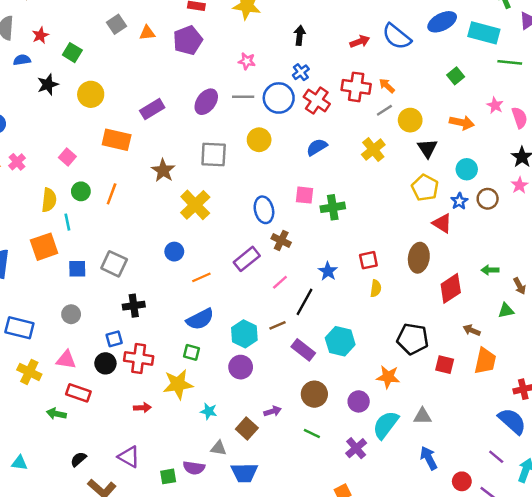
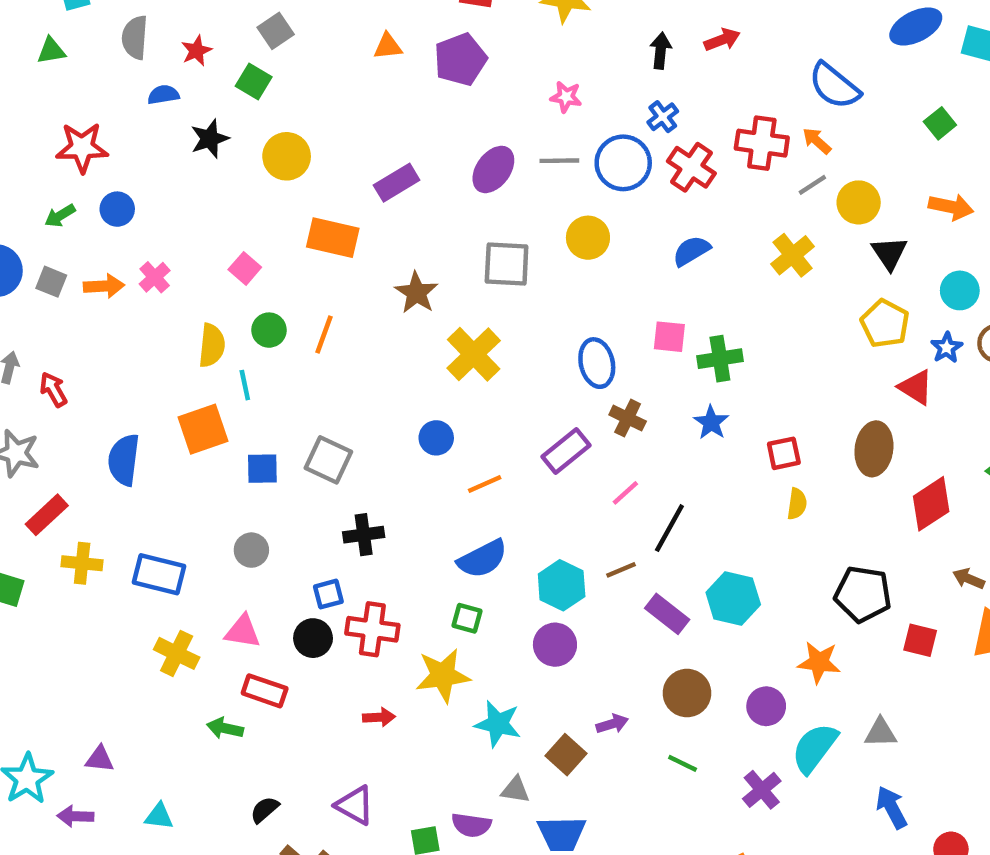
gray square: (117, 24) -> (276, 31), moved
blue semicircle: (397, 37) -> (834, 86), moved
red arrow: (360, 41) -> (722, 40), moved
blue star: (328, 271) -> (711, 422), moved
cyan star: (209, 411) -> (498, 724), size x1.5

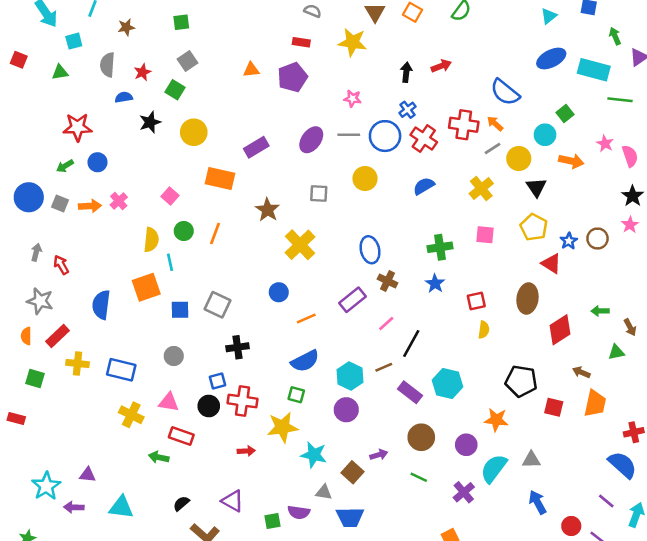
gray square: (507, 264) -> (319, 194), size x0.7
cyan circle: (960, 290) -> (545, 135), moved
pink square: (669, 337) -> (485, 235), moved
cyan triangle: (159, 816) -> (121, 507), size x1.5

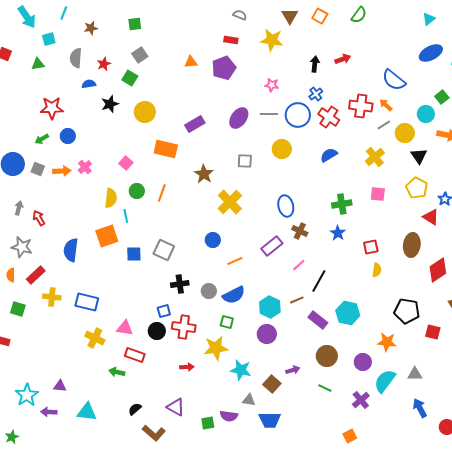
gray circle: (174, 356) -> (209, 291), moved

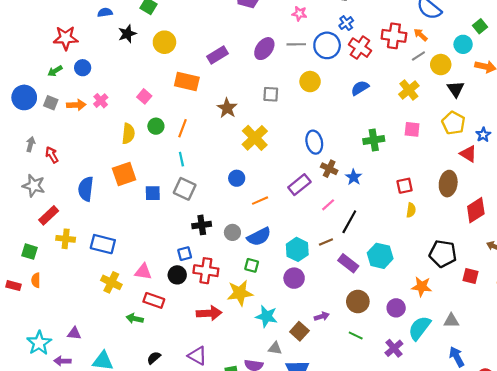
cyan line: (126, 216) -> (181, 159), moved
blue star: (338, 233) -> (354, 177), moved
orange semicircle: (11, 275) -> (36, 280), moved
red arrow: (187, 367) -> (209, 313), size x1.6

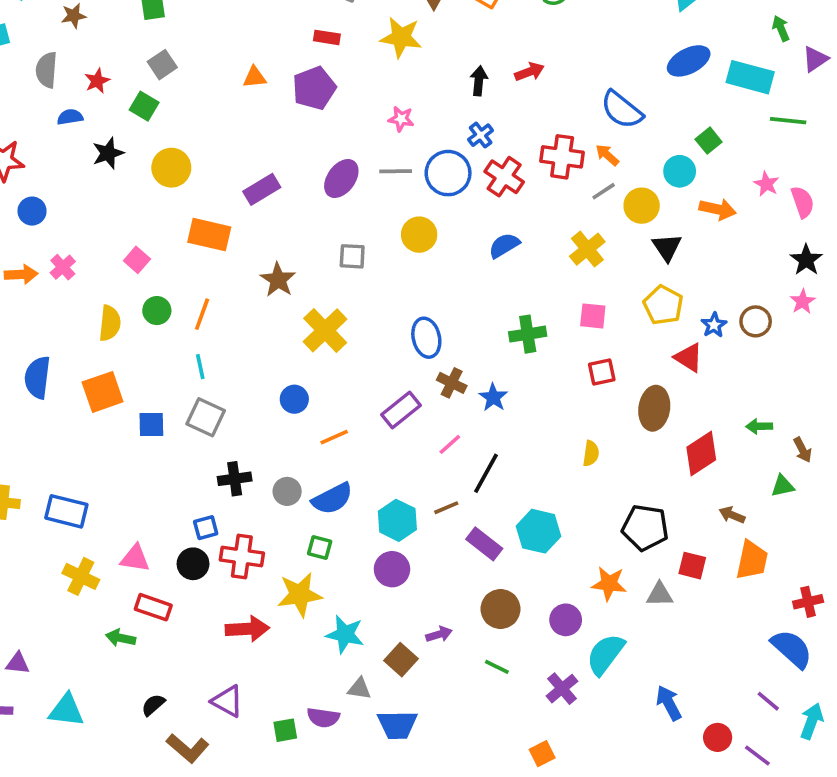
red square: (405, 186) -> (602, 372), moved
blue semicircle: (86, 189) -> (37, 377), moved
gray triangle: (451, 321) -> (660, 595), moved

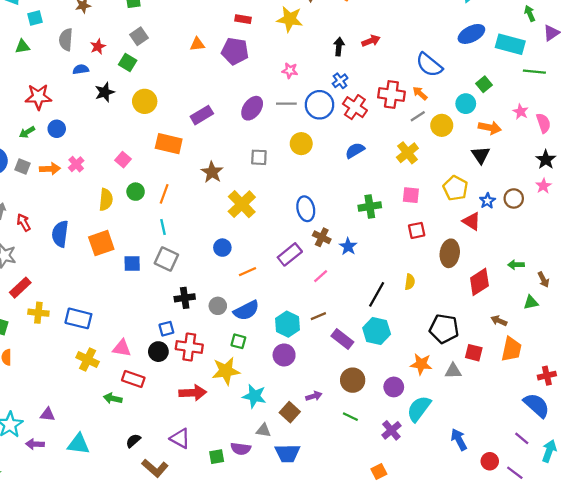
purple pentagon: (314, 88) -> (235, 51), turned 30
black triangle: (667, 247) -> (481, 155), moved
black line: (486, 473) -> (377, 294), moved

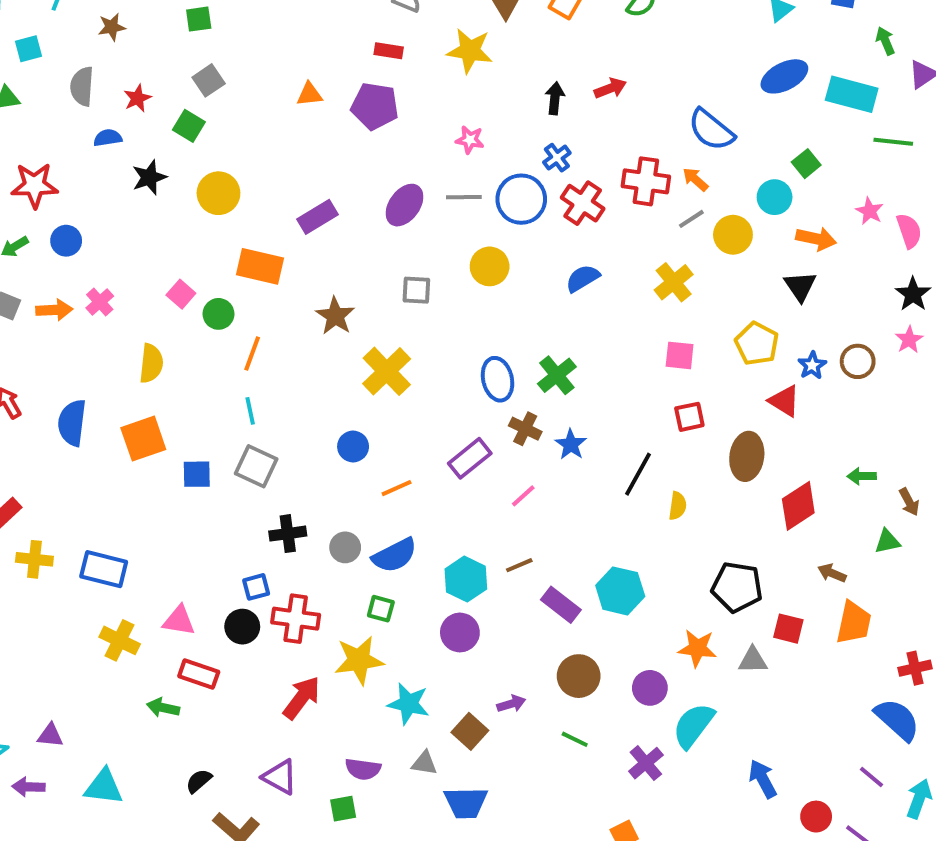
green circle: (136, 192) -> (218, 314), moved
green cross: (370, 206) -> (557, 375), moved, turned -30
black line: (377, 294) -> (638, 474), moved
red arrow: (193, 393) -> (302, 698), turned -50
purple semicircle: (241, 449) -> (363, 769), moved

